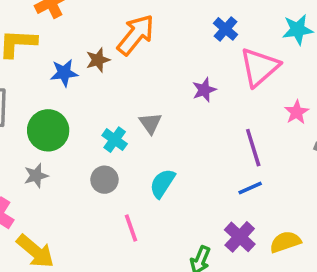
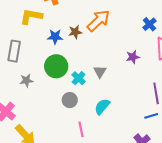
green circle: (48, 130) -> (56, 66), moved
gray star: (36, 176) -> (26, 81), moved

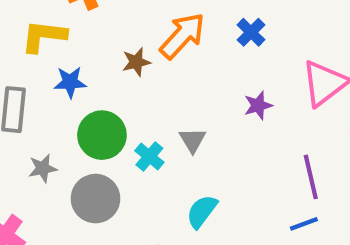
blue cross: (149, 24) -> (251, 32), moved
blue star: (55, 37) -> (70, 82), moved
gray circle: (70, 100) -> (95, 199), moved, size x1.5

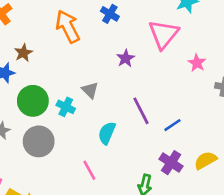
orange arrow: (182, 36) -> (68, 27), turned -56
brown star: (136, 62) -> (23, 53), moved
purple line: (311, 177) -> (141, 111), moved

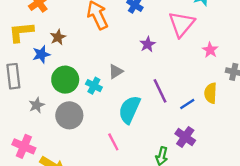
gray triangle: (90, 90) -> (116, 71), turned 42
cyan semicircle: (107, 133) -> (129, 110), size x1.4
yellow semicircle: (205, 160) -> (211, 93), moved, turned -60

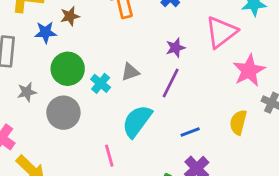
pink star: (210, 50) -> (249, 71), size x1.6
purple line: (160, 91) -> (171, 83), moved, turned 40
blue line: (187, 104) -> (190, 132), moved

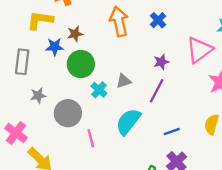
green circle: (68, 69) -> (81, 64), moved
pink line: (109, 156) -> (91, 138), moved

